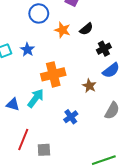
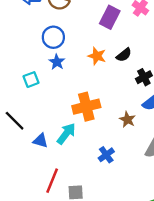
blue circle: (39, 13) -> (53, 37), moved
blue star: (27, 50) -> (57, 62), moved

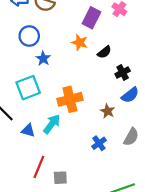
blue circle: (53, 37) -> (29, 36), moved
orange star: (97, 56) -> (80, 42), moved
cyan square: (31, 80) -> (28, 88), moved, size x1.6
blue cross: (106, 155) -> (99, 143), moved

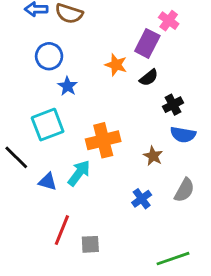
purple rectangle: (91, 18) -> (147, 43), moved
blue semicircle: (130, 95) -> (183, 135), turned 48

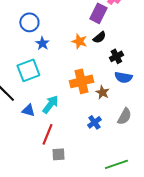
orange star: (116, 65) -> (79, 41), moved
orange cross: (103, 140) -> (81, 81), moved
red line: (62, 230) -> (47, 134), moved

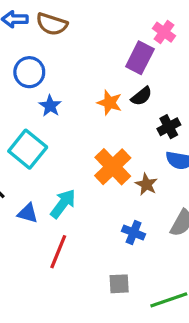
cyan square: (28, 70) -> (28, 149), turned -30
orange cross: (81, 81) -> (113, 167), turned -30
blue cross: (94, 122) -> (134, 233), turned -32
gray square: (58, 154) -> (119, 284), moved

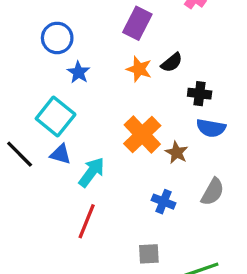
purple rectangle: (140, 58) -> (137, 23), moved
black cross: (169, 127) -> (200, 94), turned 35
blue triangle: (28, 213) -> (60, 154), moved

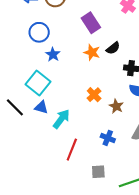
purple rectangle: (137, 23) -> (91, 23), turned -60
orange cross: (142, 135) -> (94, 95), size x0.6
red line: (87, 221) -> (72, 150), moved

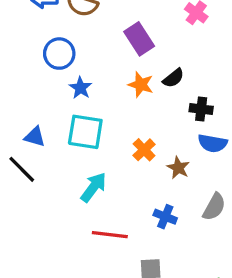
cyan square: (38, 83) -> (85, 132), moved, turned -30
blue triangle: (41, 107) -> (35, 137), moved
red line: (72, 150) -> (110, 235), turned 75

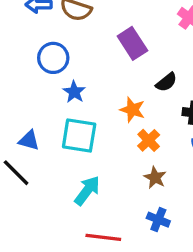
orange star: (141, 85) -> (132, 110), moved
orange cross: (144, 150) -> (149, 140), moved
brown star: (178, 168) -> (155, 178), moved

